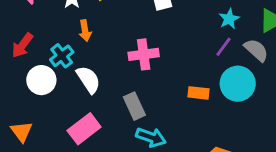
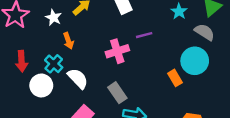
red arrow: (22, 45) -> (22, 61), turned -30
purple line: (223, 47) -> (144, 35), moved, turned 49
orange rectangle: (198, 93) -> (175, 78), moved, turned 63

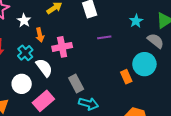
white star: (53, 18) -> (24, 20), moved
pink cross: (117, 51) -> (62, 47), moved
white circle: (41, 85) -> (22, 84), moved

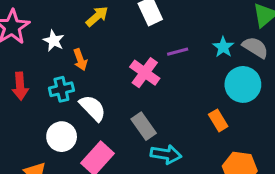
cyan star: (136, 21) -> (223, 47), moved
pink cross: (62, 47) -> (145, 73), moved, turned -36
cyan cross: (25, 53) -> (61, 89), turned 35
orange rectangle: (126, 77) -> (218, 120), moved

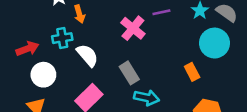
red arrow: (20, 86) -> (27, 49), moved, turned -110
white circle: (62, 137) -> (43, 75), moved

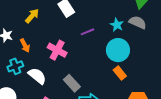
pink cross: (133, 28) -> (57, 50), moved
cyan circle: (215, 43) -> (118, 50), moved

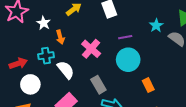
cyan star: (117, 25) -> (156, 26), moved
cyan circle: (118, 50) -> (128, 60), moved

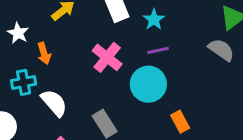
cyan star: (156, 26) -> (154, 20), moved
purple line: (125, 37) -> (158, 50), moved
pink cross: (91, 49) -> (107, 57), moved

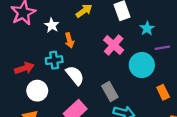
cyan star: (154, 20) -> (147, 28), moved
purple line: (158, 50) -> (162, 48), moved

